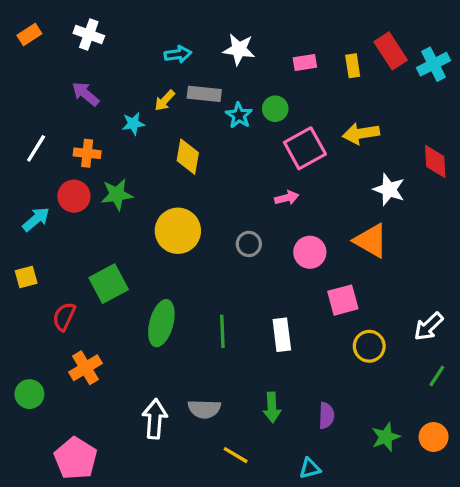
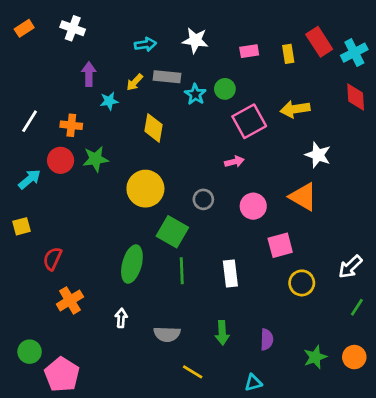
purple arrow: (86, 94) -> (89, 74), moved, turned 50
red diamond: (435, 162) -> (356, 97), moved
green square: (109, 284) -> (172, 232), moved, turned -32
green circle: (29, 394) -> (30, 352), moved
white arrow: (155, 419) -> (121, 318), moved, size x0.6

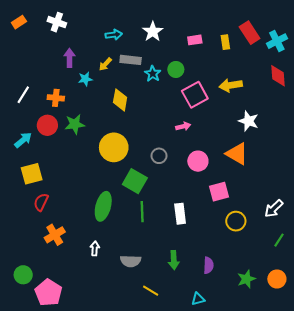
white star: (195, 40) -> (153, 32), turned 30
yellow square: (21, 226) -> (32, 174), moved, size x1.5

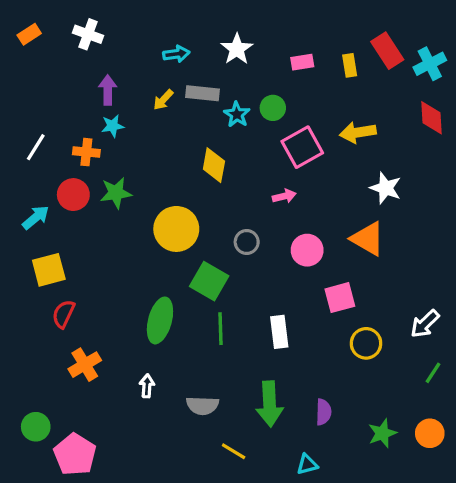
cyan star: (85, 79) -> (113, 126), moved
yellow diamond: (120, 100) -> (214, 165), moved
green arrow: (174, 260) -> (270, 404), size x1.5

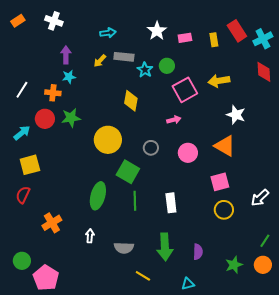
white star: (237, 49) -> (157, 31), moved
pink square: (340, 298) -> (220, 182), moved
red semicircle: (64, 314) -> (23, 195), moved
green line: (433, 373) -> (265, 241), moved

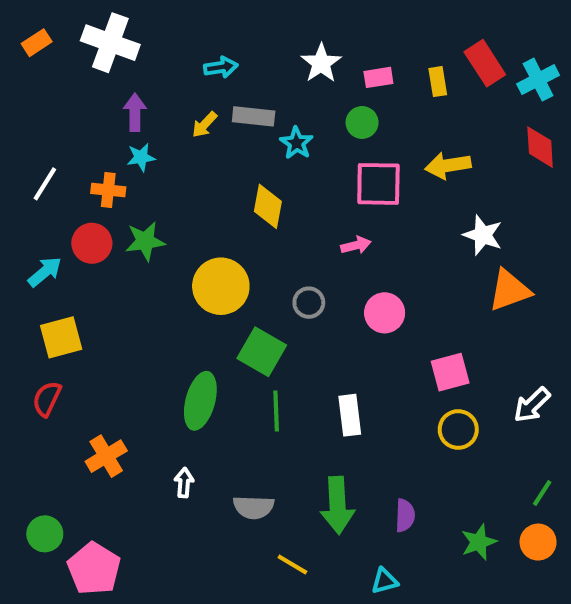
white cross: (54, 21) -> (110, 43), size x1.5
green circle: (167, 66) -> (362, 122), moved
pink square: (185, 90) -> (378, 184), turned 30
orange triangle: (225, 146) -> (509, 290), moved, turned -50

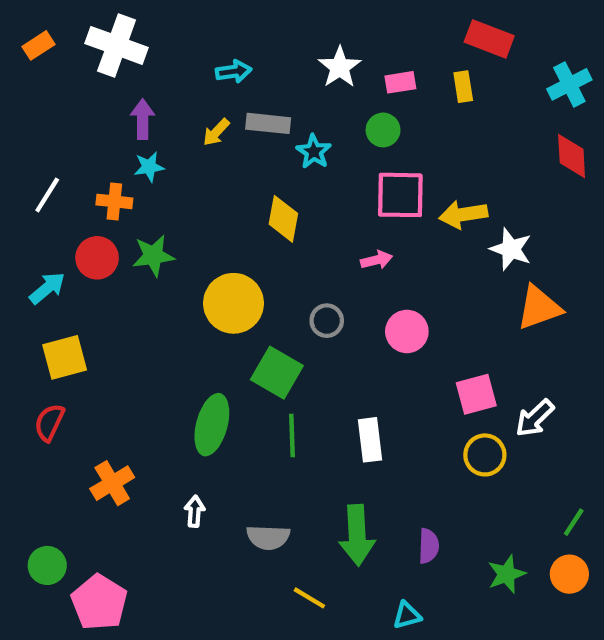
red rectangle: (485, 63) -> (489, 39), moved, turned -36
yellow arrow: (448, 165) -> (463, 214), moved
white arrow: (532, 405) -> (535, 418), moved

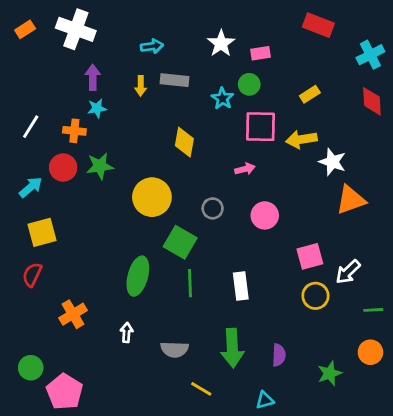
yellow rectangle: (463, 87) -> (310, 94), moved, turned 66
yellow arrow: (216, 132) -> (141, 86), turned -42
cyan star: (314, 152) -> (222, 98), moved
green line: (574, 522) -> (373, 310), moved, turned 54
orange circle: (569, 574) -> (370, 352), moved

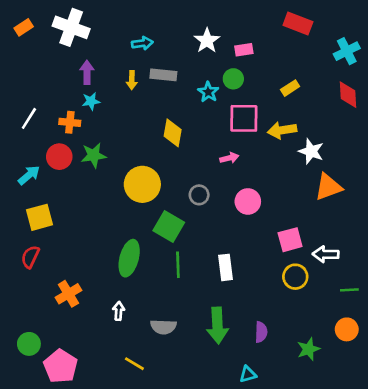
white arrow: (348, 272) -> (326, 254), turned 45
yellow line: (201, 389) -> (134, 364), moved

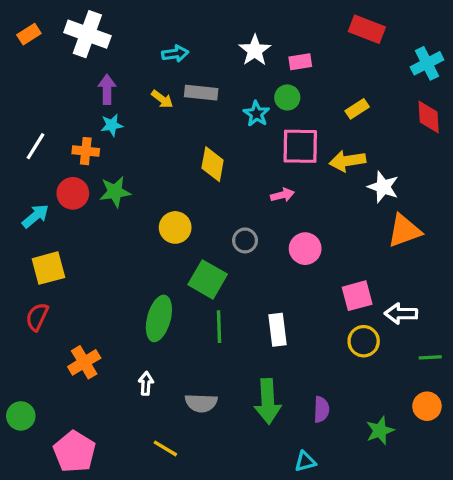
yellow arrow: (132, 80) -> (162, 99), turned -54
yellow circle: (142, 184) -> (175, 227), size x0.7
green circle: (29, 344) -> (21, 416), moved

